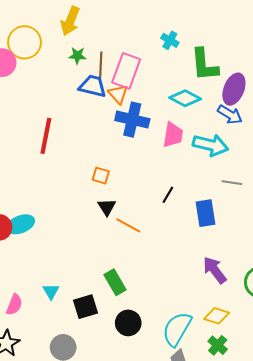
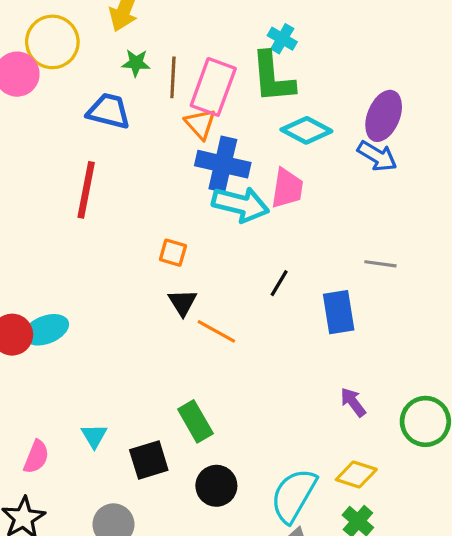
green L-shape: (204, 65) -> (273, 77), moved
blue trapezoid: (93, 86) -> (109, 111), moved
cyan arrow: (211, 145) -> (241, 204), moved
purple arrow: (215, 270) -> (353, 402), size x0.7

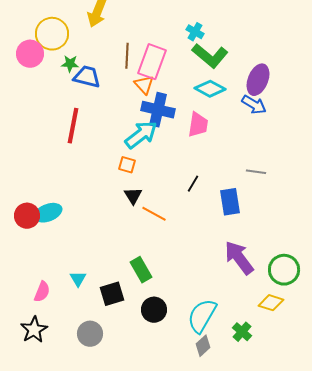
green star: (136, 63) -> (70, 64), moved
green L-shape: (273, 77) -> (210, 56), moved, turned -45
cyan arrow: (241, 204) -> (141, 135), moved, turned -52
purple arrow: (353, 402) -> (239, 258), size x1.8
yellow diamond: (356, 475) -> (271, 303), moved

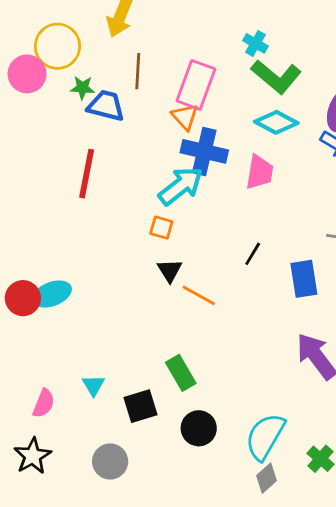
brown line: (127, 56) -> (138, 71), moved

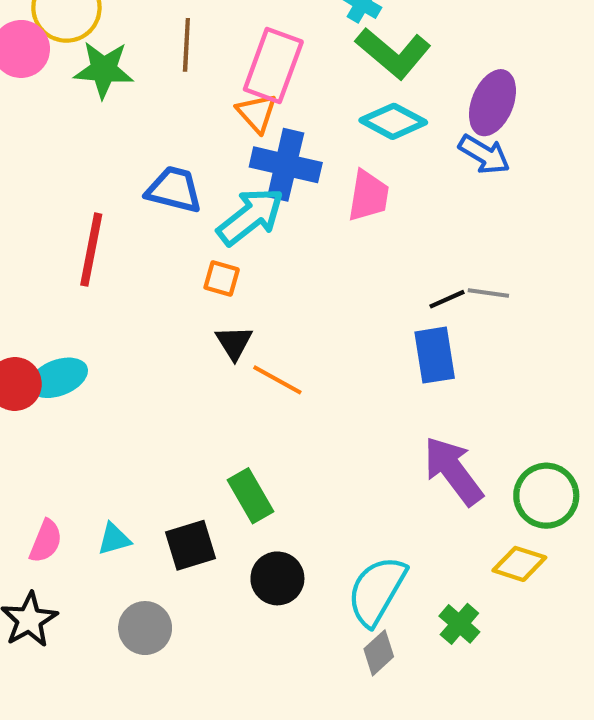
green star: (82, 88) -> (104, 70), size x1.6
blue trapezoid: (106, 106) -> (174, 190), moved
red line: (87, 174) -> (91, 250), moved
black line: (253, 254) -> (447, 299), moved, turned 35
cyan triangle: (93, 385) -> (114, 539), moved, turned 45

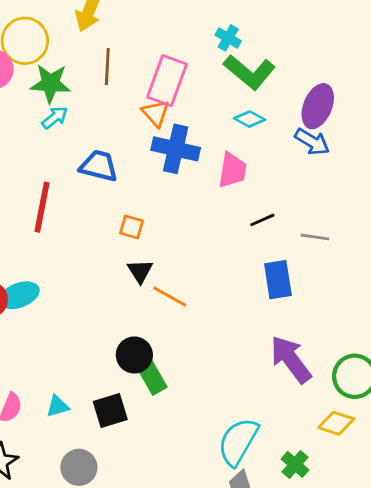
cyan diamond: (393, 121) -> (250, 119), size x0.7
cyan arrow: (251, 216) -> (55, 118), moved, size x0.6
black line: (447, 299) -> (262, 220), moved
black circle: (277, 578) -> (134, 355), moved

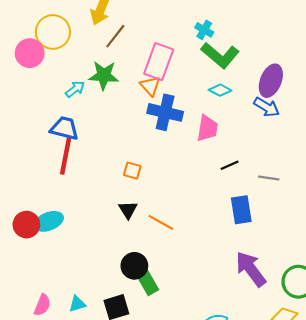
brown line: (107, 66) -> (115, 36), moved, turned 35
green star: (50, 83) -> (104, 75), moved
blue trapezoid: (99, 166) -> (65, 128), moved
black triangle: (140, 271) -> (128, 210), moved

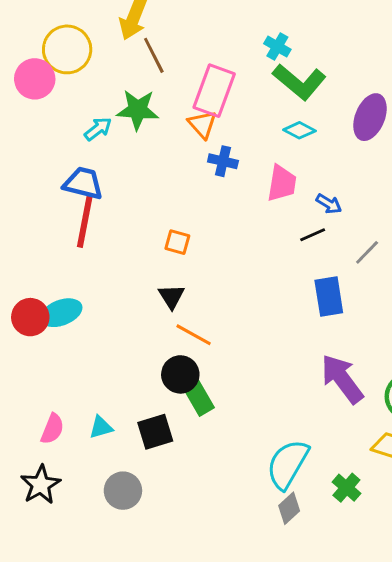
brown line: (115, 36) -> (154, 55), turned -65
blue arrow: (267, 107) -> (329, 204), moved, size x0.7
blue cross: (165, 112) -> (223, 161), size x0.6
gray line: (269, 178) -> (367, 252), turned -54
orange line: (161, 222) -> (194, 335), moved

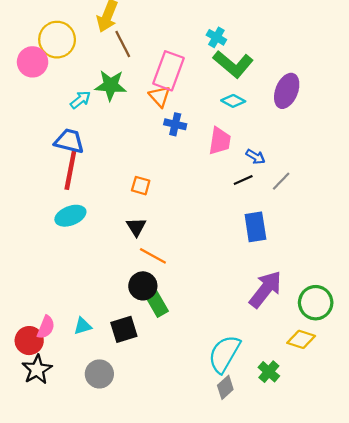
gray line: (367, 252) -> (281, 181), moved
cyan ellipse: (61, 313) -> (70, 216), moved
red circle: (30, 317) -> (29, 341), moved
purple arrow: (342, 379) -> (265, 289), turned 75

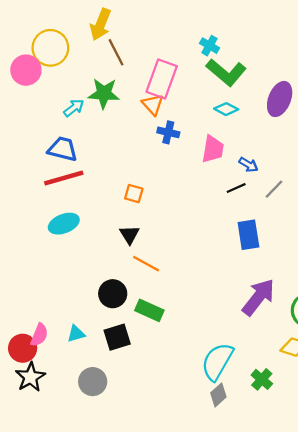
red line: (70, 170) -> (64, 178), turned 63
black circle: (143, 286) -> (113, 294), moved
green rectangle: (156, 303) -> (149, 310), turned -36

